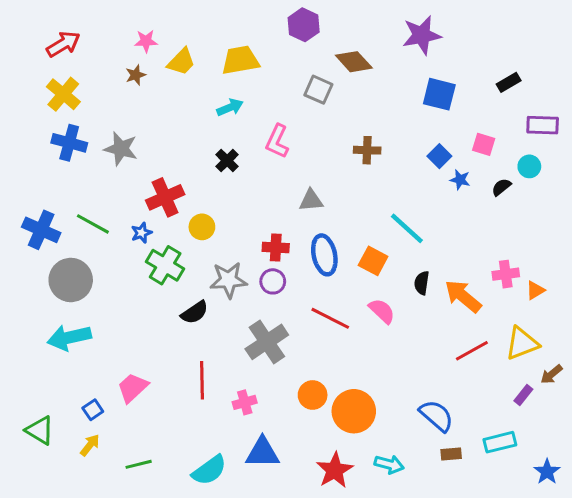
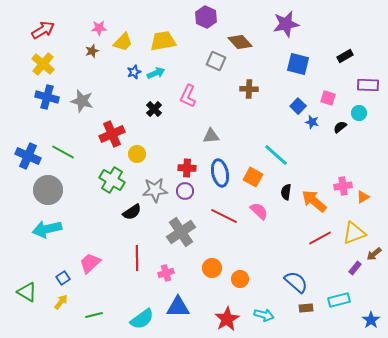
brown cross: (367, 150) -> (249, 89), moved
blue star: (141, 233) -> (134, 72), moved
orange circle: (354, 411) -> (240, 279), size x0.6

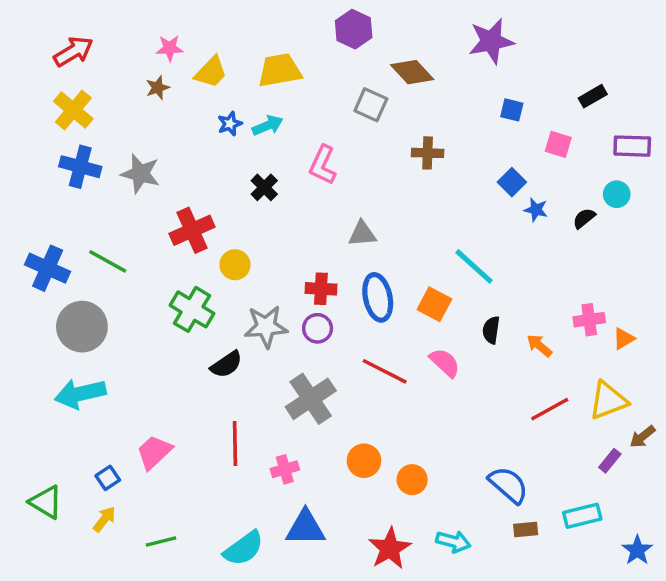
blue square: (298, 64) -> (512, 110), size x0.6
pink square: (328, 98) -> (558, 144), moved
orange arrow: (314, 201) -> (539, 346), size x0.6

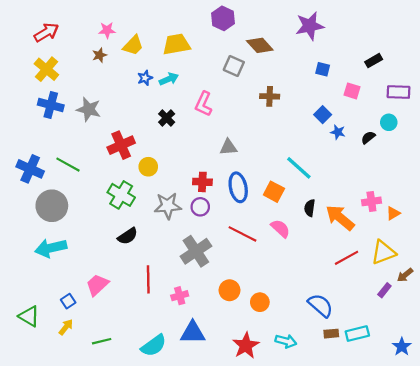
orange arrow: (539, 346) -> (340, 218), size x1.8
black semicircle: (226, 364) -> (128, 236), moved
cyan rectangle: (582, 516) -> (357, 334), moved

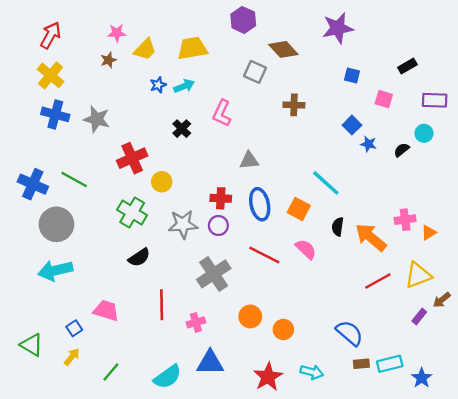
red arrow: (46, 32) -> (51, 35), turned -30
pink trapezoid: (97, 285) -> (106, 311), turned 60
green line: (102, 341) -> (111, 372), turned -36
blue star: (402, 347) -> (422, 378), moved

